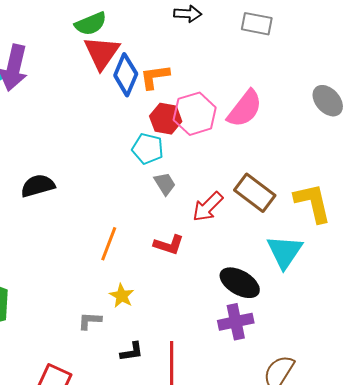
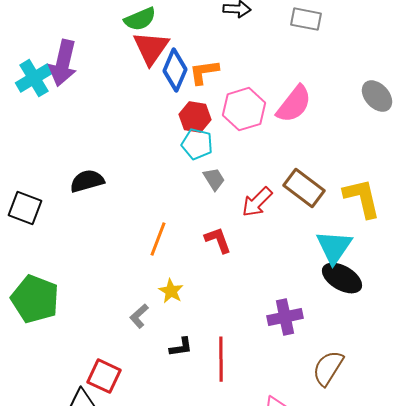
red hexagon: (166, 119) -> (195, 117), moved
red L-shape: (169, 245) -> (218, 240), turned -128
black ellipse: (240, 283) -> (342, 278), moved
gray L-shape: (90, 321) -> (139, 316), turned -45

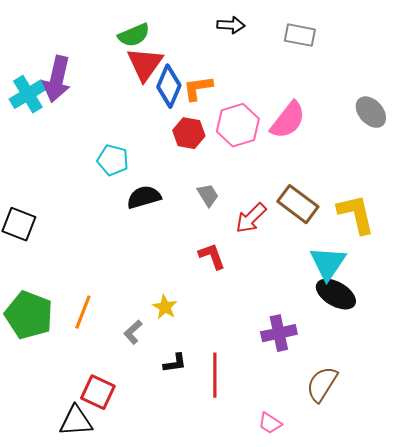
cyan pentagon: (197, 144) -> (113, 160), moved
black semicircle: (87, 181) -> (144, 197), moved
orange line: (158, 239) -> (83, 312), moved

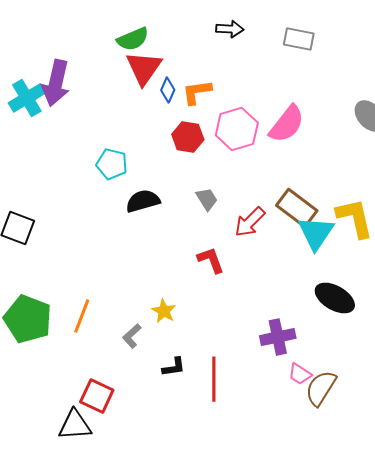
blue diamond: (169, 86) -> (168, 90), size x0.6
cyan triangle: (328, 263) -> (316, 233), moved
pink trapezoid: (270, 423) -> (300, 374), moved

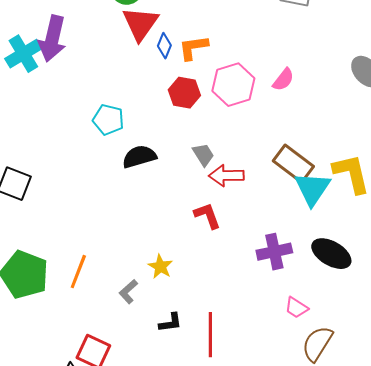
pink semicircle: (287, 124) -> (283, 80), size x0.6
red arrow: (250, 222) -> (226, 176), moved, turned 44
purple cross: (278, 337) -> (274, 252), moved
pink trapezoid: (300, 374) -> (296, 308), moved

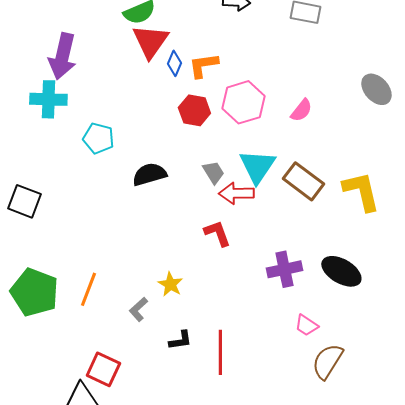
cyan cross: (23, 54) -> (48, 99), moved, turned 33
pink semicircle: (283, 80) -> (301, 110), moved
cyan pentagon: (108, 120) -> (98, 138), moved
cyan triangle: (312, 189) -> (257, 166), moved

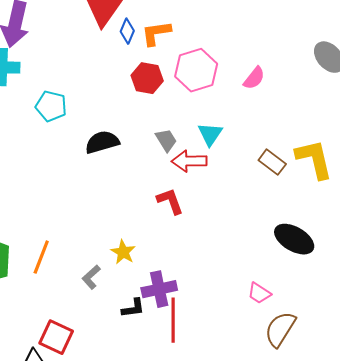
cyan triangle: (257, 166) -> (210, 134), size x0.7
brown rectangle: (303, 181) -> (272, 162), moved, size x0.7
purple cross: (284, 269) -> (159, 289), moved

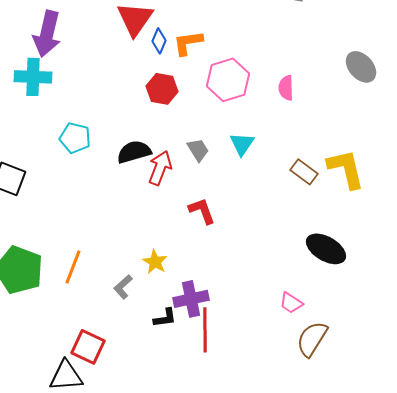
red hexagon: (147, 78) -> (162, 89), moved
pink semicircle: (254, 78) -> (286, 88), turned 140
cyan pentagon: (51, 106) -> (75, 138), moved
red arrow: (189, 161) -> (160, 168), moved, turned 112

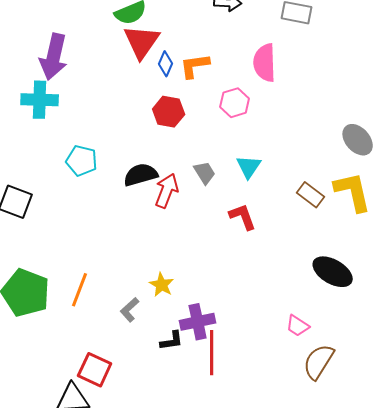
gray ellipse: (361, 67) -> (358, 140), moved
pink hexagon: (228, 80) -> (235, 103), size x0.7
pink semicircle: (286, 88) -> (265, 63), moved, size x1.5
red L-shape: (202, 211) -> (243, 217), moved

